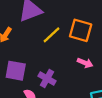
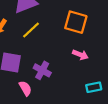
yellow line: (51, 35) -> (31, 30), moved

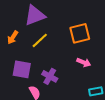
orange square: (76, 22) -> (80, 33), turned -30

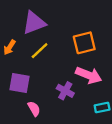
pink arrow: (84, 62) -> (89, 75), size x1.6
purple cross: (50, 76) -> (65, 91), moved

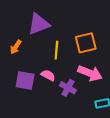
yellow line: (40, 51) -> (56, 50), moved, turned -42
pink semicircle: (34, 109) -> (48, 75), moved, turned -32

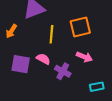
pink arrow: (90, 73) -> (84, 57), size x0.7

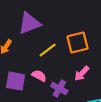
yellow line: (51, 34) -> (48, 50), turned 48
pink arrow: (84, 57) -> (82, 74), turned 112

